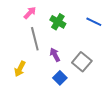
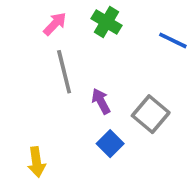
green cross: (58, 22) -> (106, 22), moved
yellow arrow: (20, 69) -> (36, 162), moved, turned -35

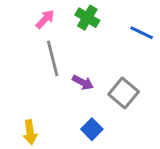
purple arrow: (101, 101) -> (83, 82), turned 145
blue square: (110, 144) -> (92, 129), moved

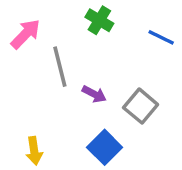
pink arrow: (45, 19) -> (26, 34), moved, size x1.4
blue square: (92, 129) -> (105, 147), size x1.4

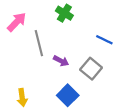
blue line: (161, 37) -> (104, 40), moved

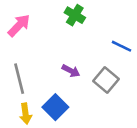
gray line: (39, 43) -> (19, 79), moved
blue square: (68, 95) -> (55, 107), moved

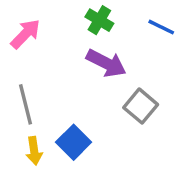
blue line: (122, 46) -> (161, 27), moved
purple arrow: (71, 71) -> (106, 63), moved, size x1.6

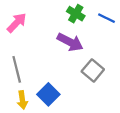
green cross: (99, 20) -> (76, 14), moved

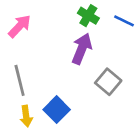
purple arrow: (70, 42) -> (82, 49), turned -95

